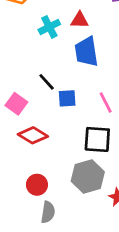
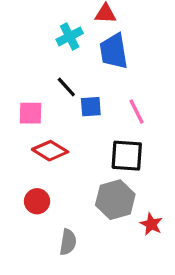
cyan cross: (49, 27) -> (70, 36), moved
pink square: (16, 104) -> (30, 113), turned -35
red circle: (37, 185) -> (37, 201), moved

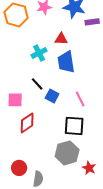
blue square: (91, 107) -> (52, 96), turned 32
red diamond: (50, 151) -> (27, 123), turned -65
red circle: (37, 201) -> (19, 168), moved

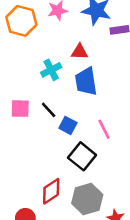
pink square: (15, 100) -> (20, 109), moved
red diamond: (27, 123) -> (51, 191), moved
black square: (74, 126) -> (82, 156), moved, turned 35

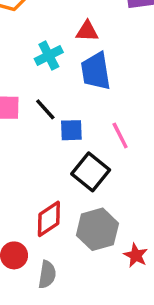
blue square: (68, 125) -> (71, 130), turned -30

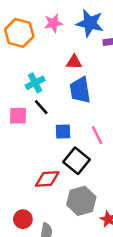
cyan cross: (49, 55) -> (35, 83), moved
black line: (45, 109) -> (41, 107), moved
red diamond: (49, 219) -> (47, 179), moved, turned 30

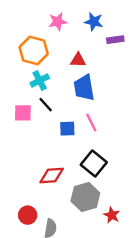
blue star: (90, 23) -> (94, 22), size x0.7
orange hexagon: (19, 33) -> (34, 50), moved
pink line: (97, 135) -> (91, 123), moved
black square: (76, 161) -> (94, 163), moved

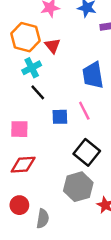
red triangle: (78, 60) -> (52, 46), moved, turned 49
blue trapezoid: (84, 88) -> (93, 75), moved
pink square: (23, 113) -> (19, 129), moved
red diamond: (52, 175) -> (23, 165), moved

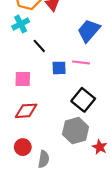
cyan cross: (32, 68) -> (21, 24), moved
blue trapezoid: (93, 75) -> (89, 31), turned 50
pink line: (84, 111) -> (81, 62), turned -56

